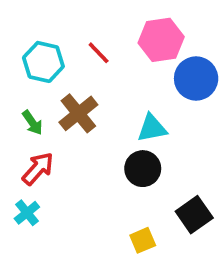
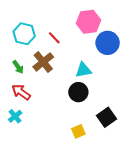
red line: (99, 53) -> (54, 38), moved
red arrow: (38, 169) -> (21, 92), turned -96

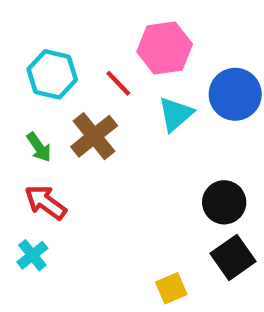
pink hexagon: (88, 22) -> (165, 48), moved
cyan triangle: (83, 70) -> (176, 114), moved, turned -30
black circle: (78, 92) -> (224, 202), moved

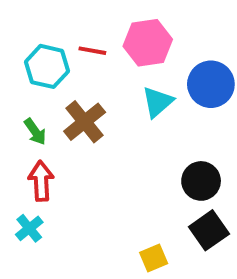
red line: (118, 83) -> (92, 51), moved, turned -36
red arrow: (46, 202) -> (41, 181), turned 51

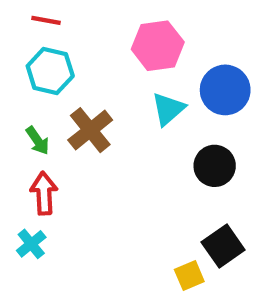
red line: (92, 51) -> (46, 20), moved
black circle: (201, 181) -> (215, 166), moved
yellow square: (154, 258) -> (189, 276), moved

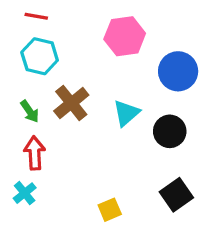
cyan triangle: (168, 109) -> (126, 113), moved
yellow square: (189, 276) -> (110, 210), moved

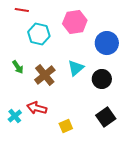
cyan hexagon: (40, 56) -> (39, 34), moved
brown cross: (71, 103) -> (45, 75), moved
red arrow: (35, 153) -> (37, 108), moved, turned -72

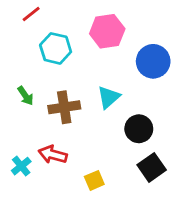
red line: (22, 10) -> (31, 14), turned -48
brown cross: (45, 75) -> (64, 107), turned 30
black circle: (102, 79) -> (139, 129), moved

